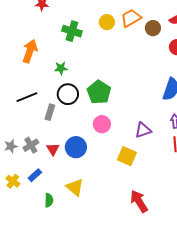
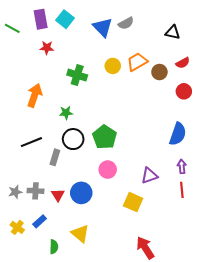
gray cross: (31, 145) -> (36, 191), turned 35

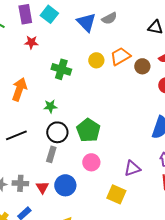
gray rectangle: (55, 157) -> (51, 154), moved

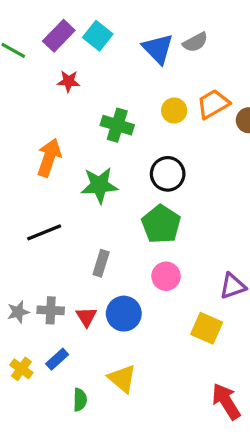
purple rectangle: (25, 14) -> (59, 36), turned 54
green star: (50, 106) -> (99, 185), size x1.6
black circle: (57, 132) -> (168, 174), moved

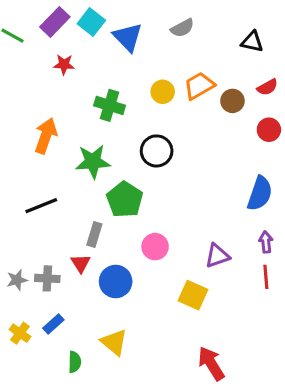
blue triangle: (158, 49) -> (128, 37), moved
green pentagon: (161, 224) -> (125, 200), moved
red triangle: (86, 317) -> (81, 263), moved

